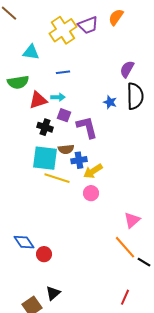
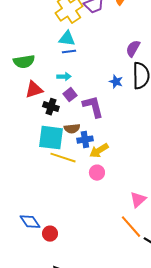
cyan triangle: (31, 52) -> (67, 39), moved
red triangle: (38, 100) -> (34, 90), moved
purple square: (64, 115) -> (70, 95), turned 32

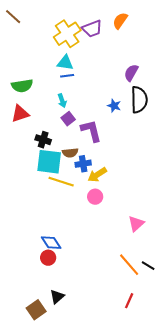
cyan arrow: (64, 77) -> (62, 101), turned 72
red triangle: (34, 90) -> (20, 114), moved
black cross: (51, 107) -> (43, 140), moved
blue diamond: (30, 222) -> (51, 243), moved
orange line: (131, 227) -> (129, 265), moved

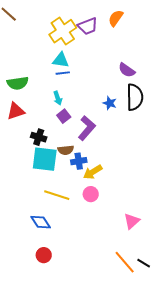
purple semicircle: (131, 73) -> (127, 70), turned -84
purple L-shape: (91, 131) -> (87, 128), turned 55
yellow line: (61, 182) -> (57, 195), moved
blue diamond: (51, 243) -> (41, 222), moved

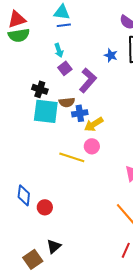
red triangle: (16, 111) -> (17, 19), moved
yellow line: (57, 195) -> (72, 157), moved
blue diamond: (41, 222) -> (24, 195), moved, turned 40

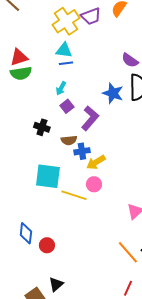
cyan arrow: (59, 50) -> (61, 88), turned 48
blue star: (111, 55) -> (113, 93), size x1.5
cyan square: (46, 111) -> (48, 176), moved

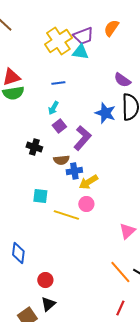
cyan triangle: (64, 50) -> (80, 52), moved
cyan square: (48, 176) -> (40, 196), size x0.6
red circle: (47, 245) -> (45, 280), moved

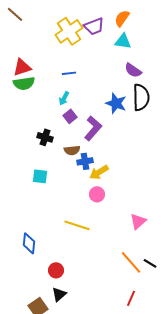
cyan triangle: (80, 52) -> (123, 41), moved
cyan square: (40, 196) -> (40, 176), moved
yellow line: (66, 215) -> (77, 225), moved

